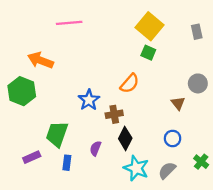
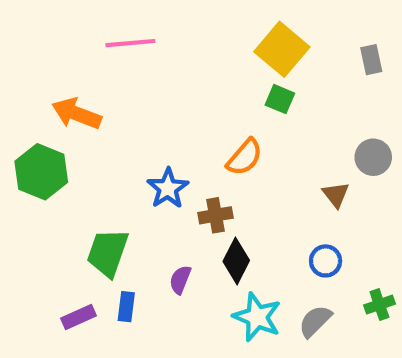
purple rectangle: (32, 157) -> (79, 317), moved
green cross: (201, 162) -> (379, 305), turned 32

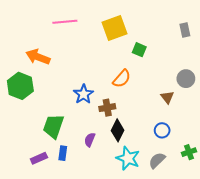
yellow square: (282, 49) -> (114, 28), moved, turned 30

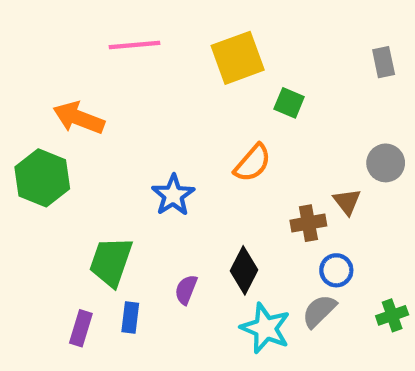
brown cross: (107, 108) -> (308, 223), moved
purple rectangle: (39, 158) -> (81, 328), turned -49
gray semicircle: (157, 160) -> (319, 311), moved

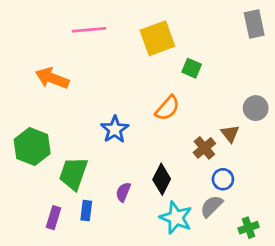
gray rectangle: (384, 62) -> (254, 24), moved, size x1.4
green hexagon: (42, 178) -> (32, 146), moved
brown cross: (308, 223) -> (204, 148), turned -30
green cross: (392, 315) -> (249, 228), moved

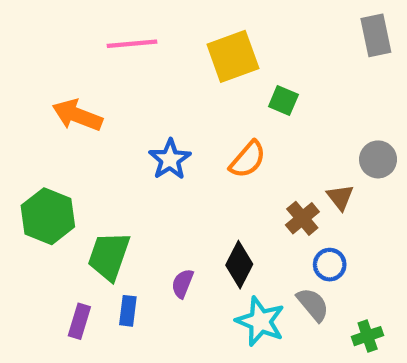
blue star: (115, 129) -> (170, 159), moved
gray semicircle: (212, 206) -> (313, 305), turned 95

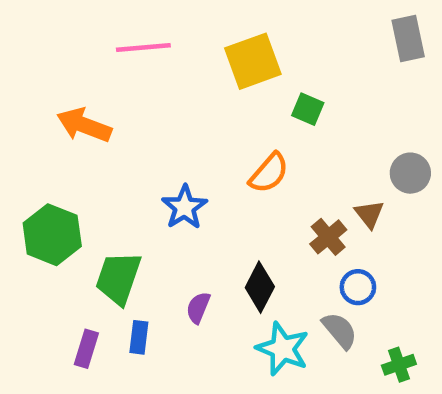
blue star: (170, 159) -> (184, 207), moved

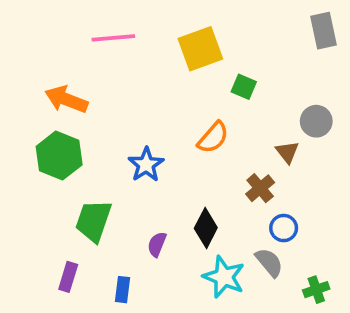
gray circle: (410, 173) -> (316, 121), moved
brown triangle: (369, 214) -> (287, 152), moved
green hexagon: (52, 235) -> (59, 156), moved
blue rectangle: (139, 337) -> (122, 290), moved

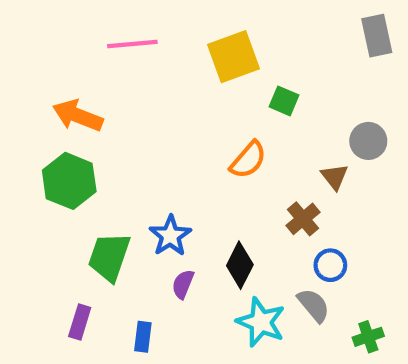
blue star: (146, 165) -> (170, 236), moved

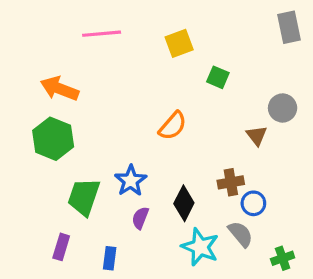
yellow square: (233, 57) -> (179, 43), size x0.7
orange semicircle: (248, 160) -> (173, 126), moved
brown cross: (303, 219) -> (231, 182), moved, turned 30

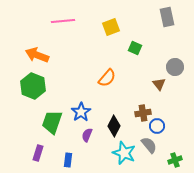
gray rectangle: (289, 27) -> (167, 17), moved

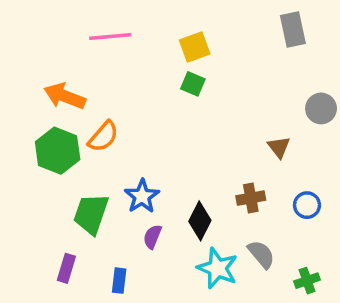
green square: (135, 48) -> (193, 84), moved
gray circle: (175, 67) -> (321, 108), moved
orange semicircle: (107, 78) -> (103, 137), moved
blue circle: (157, 126) -> (307, 205), moved

